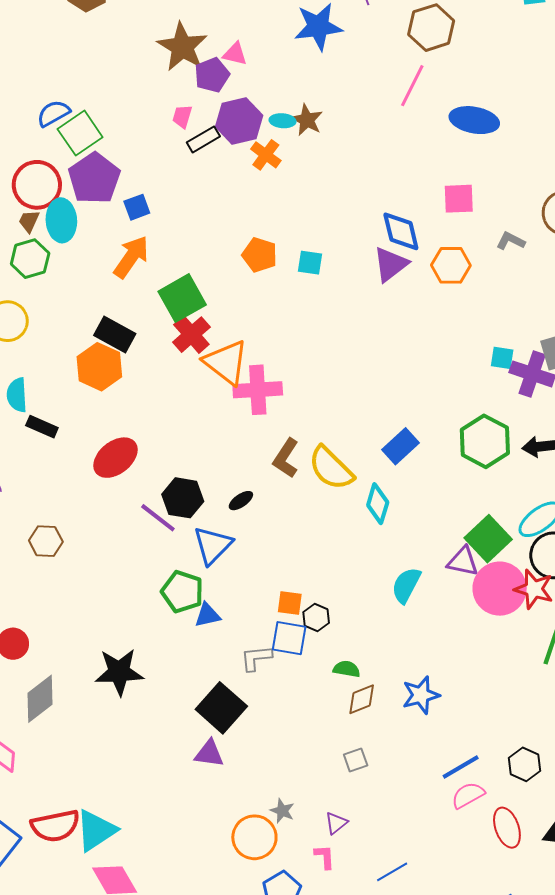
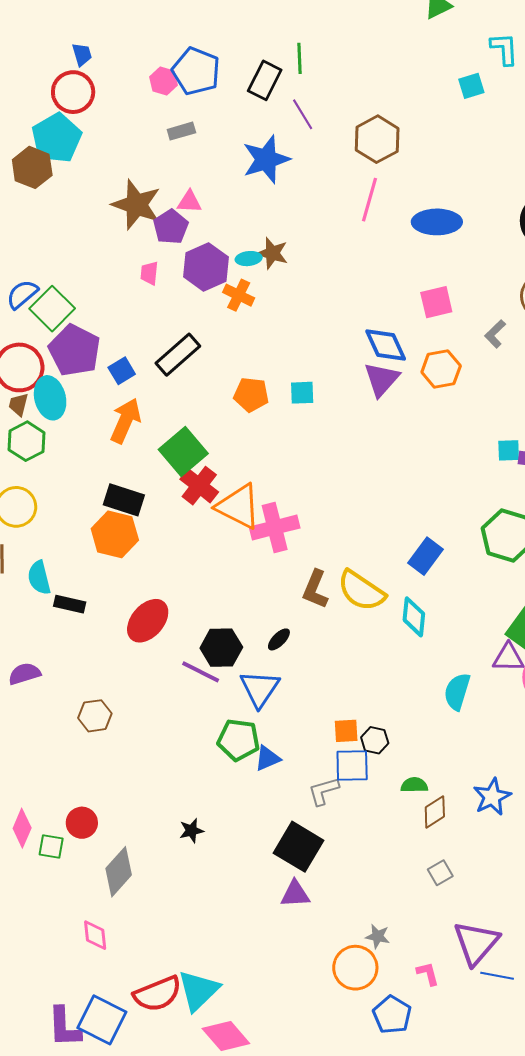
black rectangle: (203, 139) -> (178, 355), moved, size x1.4
gray L-shape: (511, 241) -> (495, 334), turned -60
black star: (119, 672) -> (191, 831), size x0.5
purple triangle: (336, 823) -> (476, 943), moved, size x2.0
blue line: (392, 872) -> (497, 976), turned 52

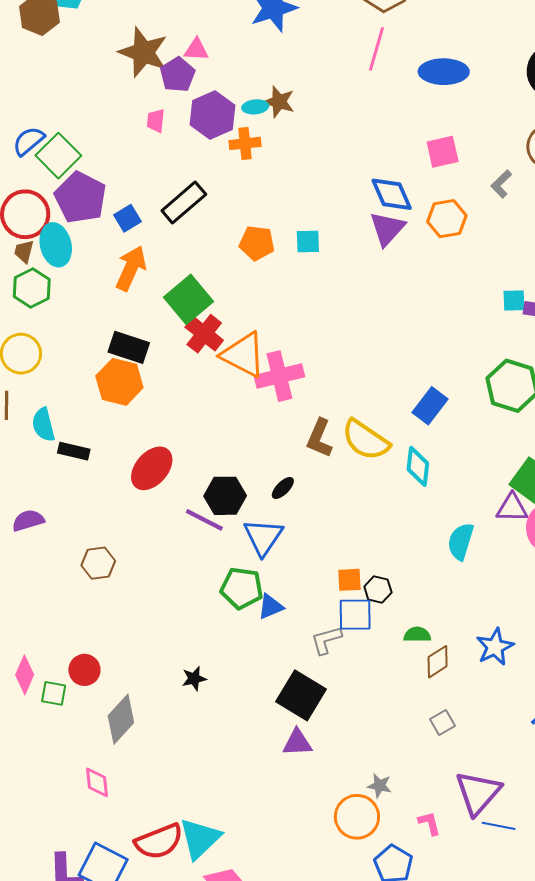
orange cross: (239, 295) -> (245, 143), turned -32

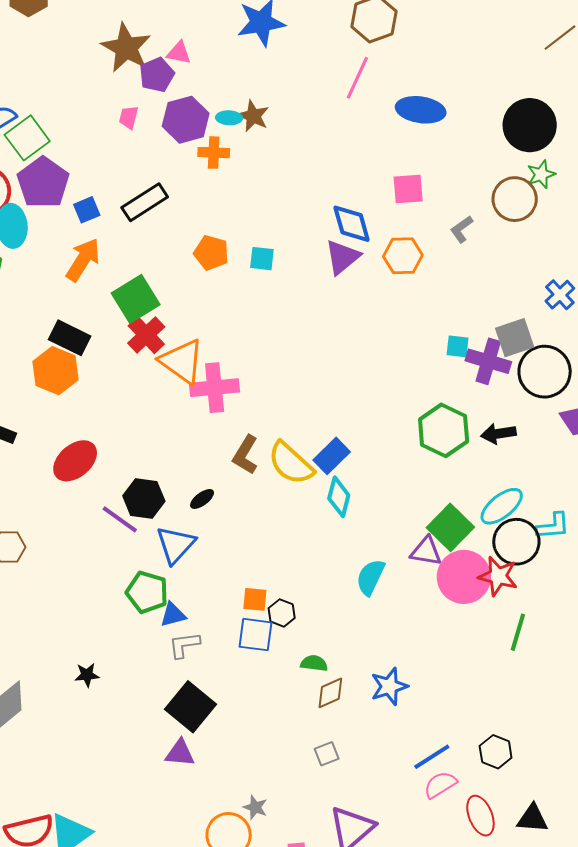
blue rectangle: (430, 406) -> (332, 456), moved
gray L-shape: (326, 640) -> (184, 645), moved

